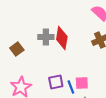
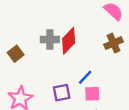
red diamond: (62, 38) -> (69, 41), turned 35
blue line: (71, 87) -> (85, 77), moved, turned 64

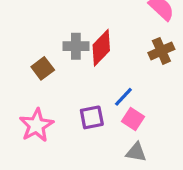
brown square: (16, 54) -> (43, 68), moved
pink square: (92, 94) -> (133, 119), turned 35

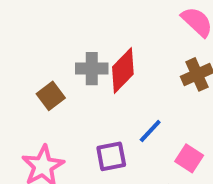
pink square: (133, 119) -> (189, 158), moved

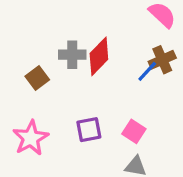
blue line: (150, 131) -> (147, 71), moved
pink square: (189, 158) -> (134, 131), moved

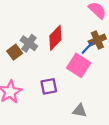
gray cross: (72, 55) -> (29, 43), moved, turned 35
pink square: (134, 131) -> (79, 65), moved, size x1.5

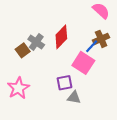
purple square: (49, 86) -> (64, 83), moved
gray triangle: (80, 111) -> (74, 97), moved

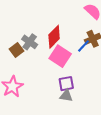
pink square: (83, 63) -> (60, 56), moved
purple square: (64, 83) -> (66, 84), moved

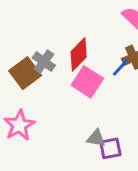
brown square: (16, 50) -> (25, 73), size x1.5
purple square: (66, 84) -> (110, 148), moved

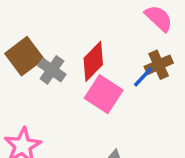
brown square: (25, 73) -> (24, 56), moved

